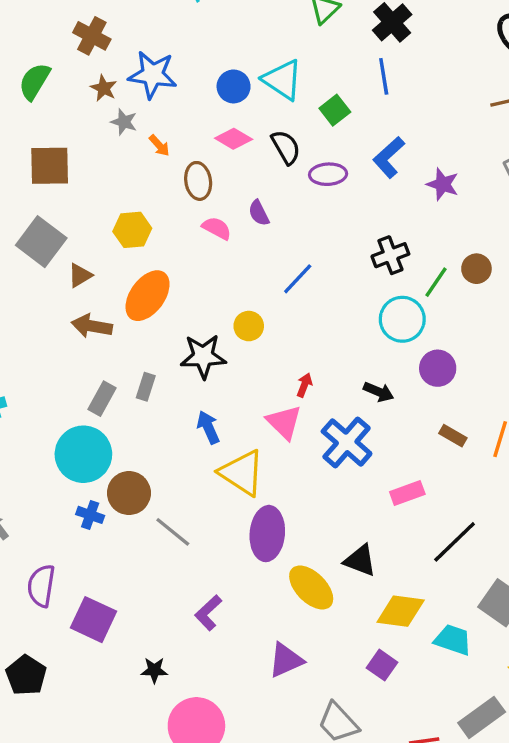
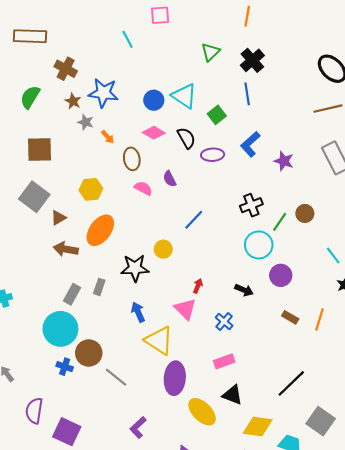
blue cross: (347, 442) -> (224, 322), size x0.6
pink rectangle: (407, 493) -> (224, 361), moved

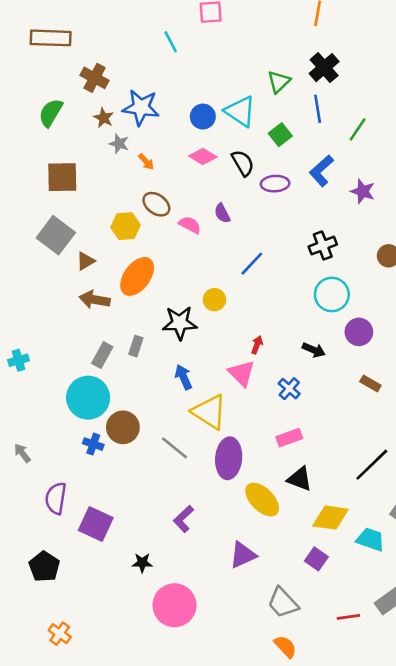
green triangle: (210, 52) -> (279, 82), moved
brown ellipse: (132, 159) -> (156, 204), moved, turned -45
green line: (280, 222) -> (358, 129), moved
gray line: (116, 377) -> (174, 448), moved

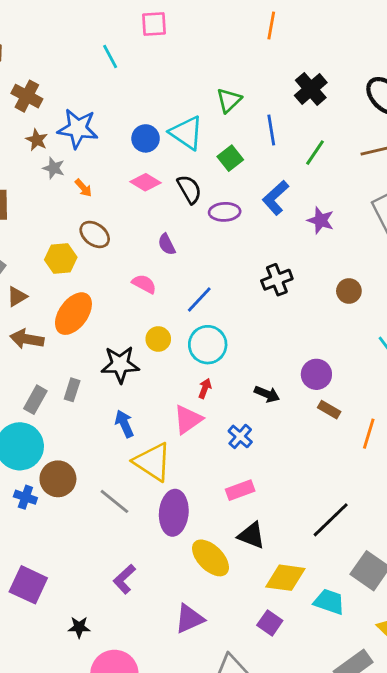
black cross: (324, 68) -> (311, 89), moved
pink semicircle: (190, 225) -> (144, 284), moved
cyan circle: (332, 294) -> (208, 345), moved
pink triangle: (242, 373) -> (188, 420), turned 40
brown rectangle: (370, 383) -> (329, 410), moved

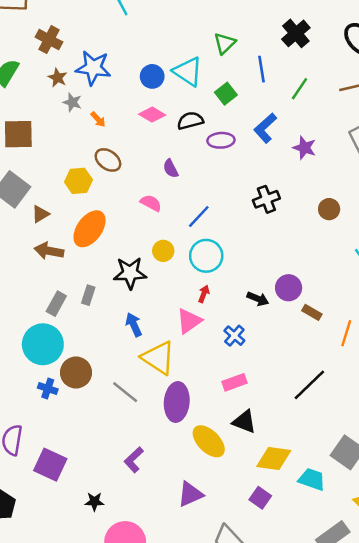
black semicircle: (189, 189) -> (190, 121), turned -75
purple circle: (316, 374) -> (289, 288), moved
black line: (331, 520) -> (309, 385), moved

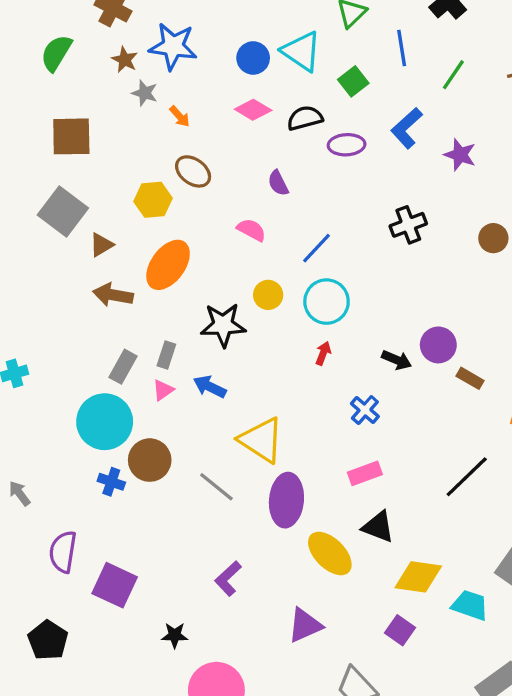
pink triangle: (189, 321) -> (163, 390), moved, size x0.6
blue arrow: (134, 325) -> (210, 387), moved, turned -40

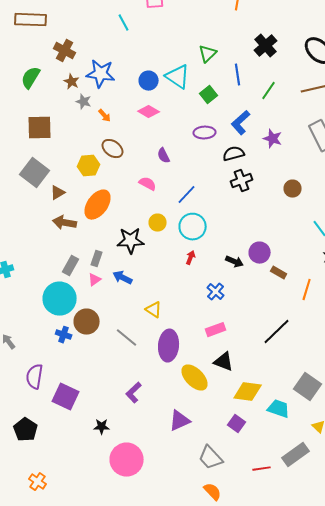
black semicircle: (305, 118) -> (234, 154), moved
yellow triangle: (261, 440) -> (154, 310), size x0.6

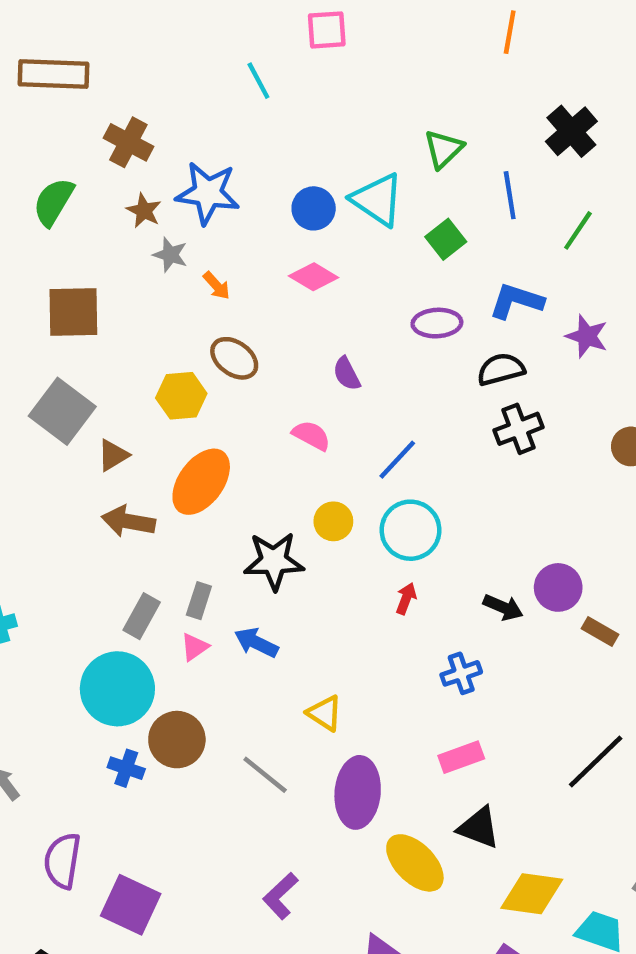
blue L-shape: (241, 123) -> (516, 301), turned 60
blue cross: (216, 292) -> (461, 673), turned 30

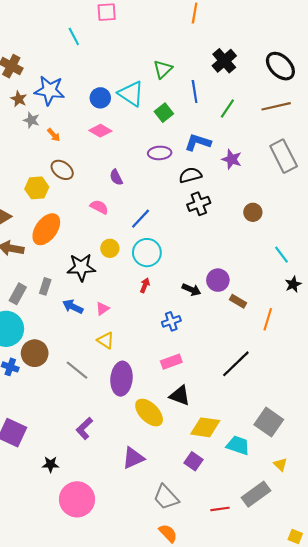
pink triangle: (195, 647) -> (102, 309), moved

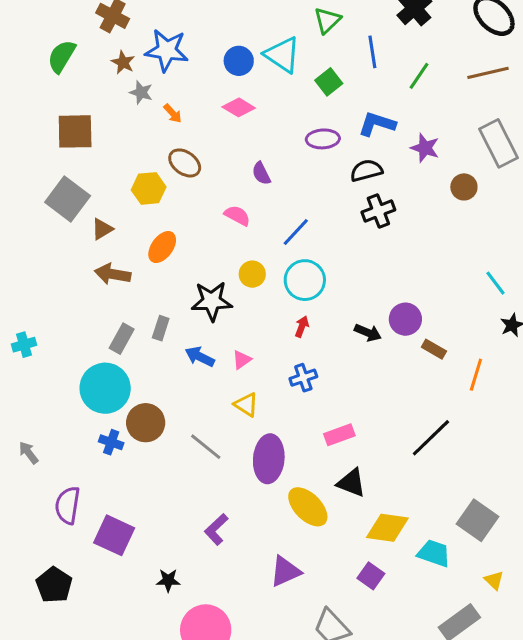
brown circle: (253, 212) -> (464, 187), moved
orange ellipse: (46, 229) -> (162, 247), size x0.7
blue cross: (171, 321) -> (303, 378), moved

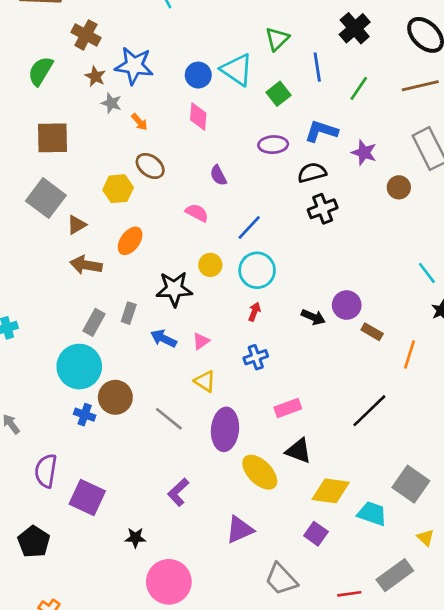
pink diamond: (239, 107) -> (198, 116), turned 64

